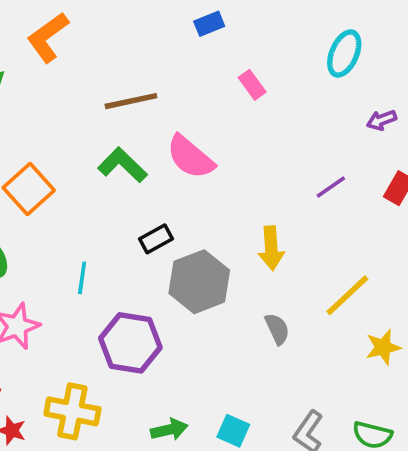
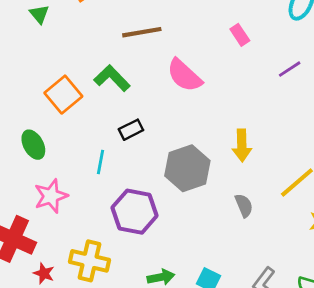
pink rectangle: (252, 85) -> (240, 35), moved
green L-shape: (123, 165) -> (112, 78), moved
purple line: (331, 187) -> (290, 69), moved
black rectangle: (156, 239) -> (131, 130), moved

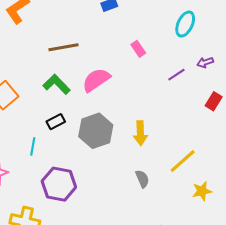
pink semicircle: (184, 75) -> (96, 80), turned 104
green L-shape: (112, 78) -> (57, 84), moved
gray hexagon: (187, 168) -> (96, 131), moved

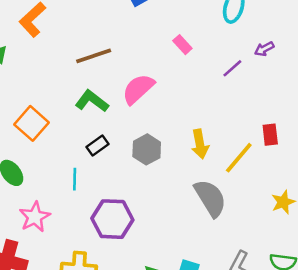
red rectangle: (214, 101) -> (270, 135), moved, turned -30
gray hexagon: (96, 131) -> (147, 149), size x0.7
yellow line: (183, 161) -> (239, 158), moved
gray semicircle: (142, 179) -> (210, 198), size x1.8

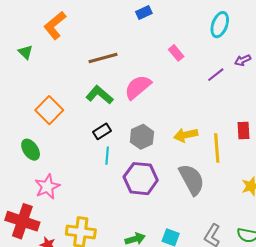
yellow arrow: (200, 144) -> (186, 135), turned 85
yellow line: (239, 158) -> (217, 148), turned -48
cyan line: (75, 179) -> (107, 156), moved
purple hexagon: (112, 219) -> (141, 179), moved

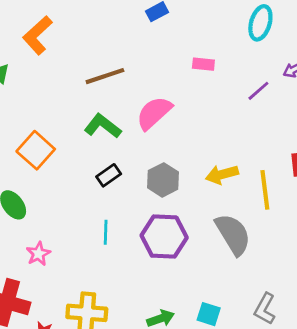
pink rectangle: (176, 53) -> (203, 64), turned -42
cyan line: (107, 156) -> (106, 232), moved
pink star: (47, 187) -> (38, 254), size x0.7

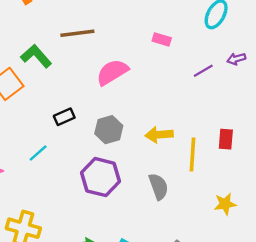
green L-shape: (103, 126) -> (36, 56), moved
cyan line: (106, 232) -> (38, 153), moved, turned 36
gray semicircle: (233, 234) -> (158, 187), size x0.7

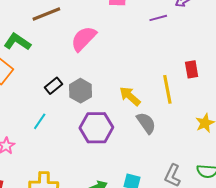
purple line: (203, 71) -> (158, 18), turned 30
gray hexagon: (109, 130) -> (80, 91), moved
yellow arrow: (159, 135) -> (130, 96), moved, turned 60

